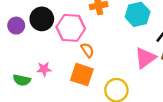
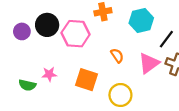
orange semicircle: (87, 50) -> (117, 56), moved

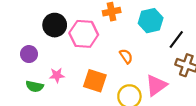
purple circle: (22, 31) -> (29, 54), moved
pink triangle: (149, 63) -> (156, 85), moved

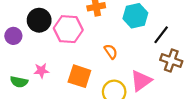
purple circle: (29, 54) -> (13, 36), moved

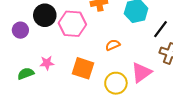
orange semicircle: (111, 52) -> (113, 45), turned -80
green semicircle: (19, 82) -> (26, 74), turned 147

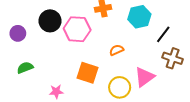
purple circle: (20, 30) -> (18, 33), moved
pink star: (47, 63) -> (56, 92), moved
green semicircle: (26, 74) -> (25, 68), moved

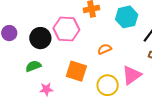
black circle: (50, 21) -> (40, 38), moved
green semicircle: (25, 68) -> (33, 66), moved

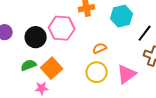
orange square: (76, 71) -> (52, 68), moved, turned 30
yellow circle: (108, 85) -> (97, 72), moved

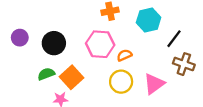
pink hexagon: (62, 28) -> (100, 44), moved

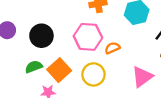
yellow circle: (121, 82) -> (93, 74), moved

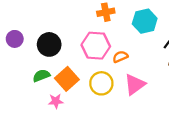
pink triangle: (142, 77) -> (135, 84), moved

